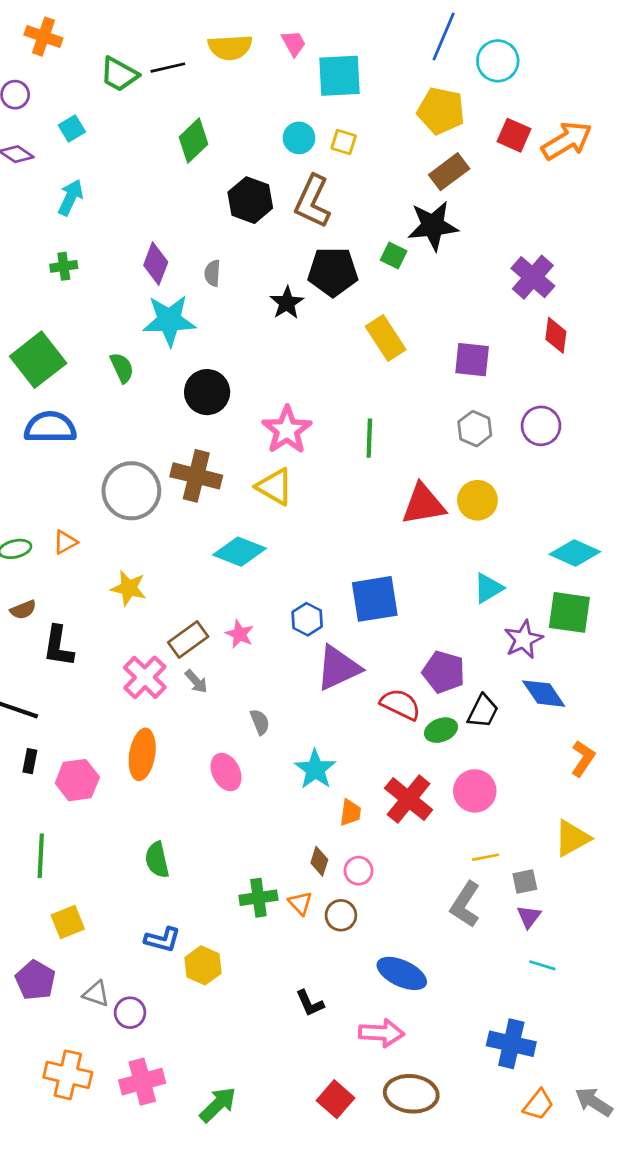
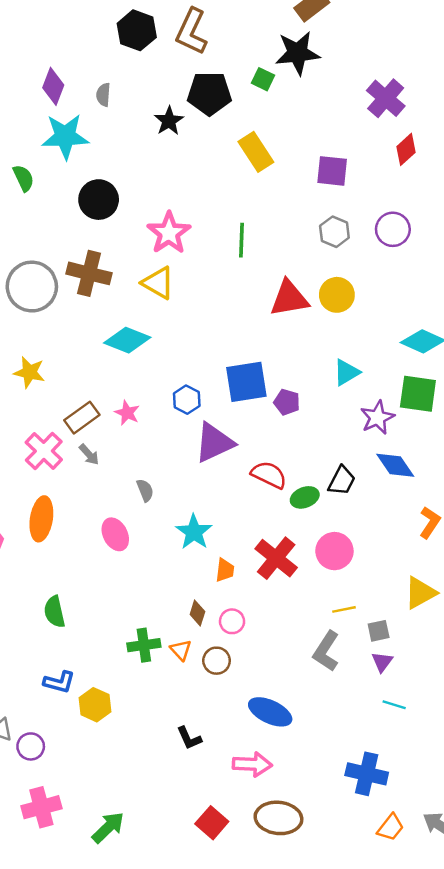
red diamond: (556, 335) -> (406, 149), turned 40
purple pentagon: (444, 672) -> (287, 402), moved, size x0.7

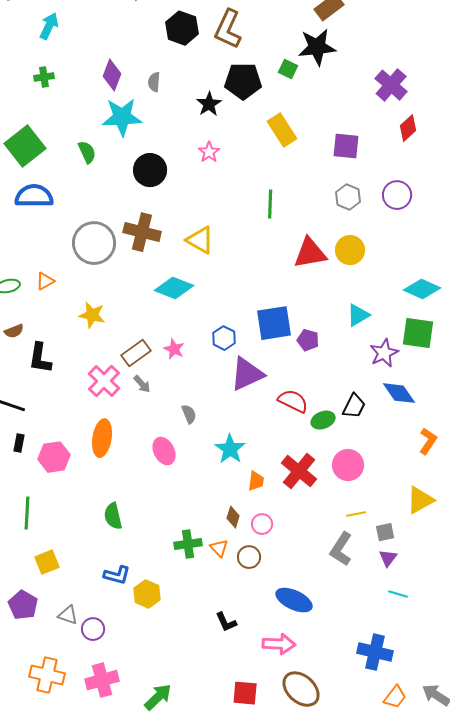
pink star: (169, 233) -> (209, 152), moved, size x0.6
brown ellipse: (278, 818) -> (301, 689), turned 36
red square: (212, 823) -> (245, 693), turned -36

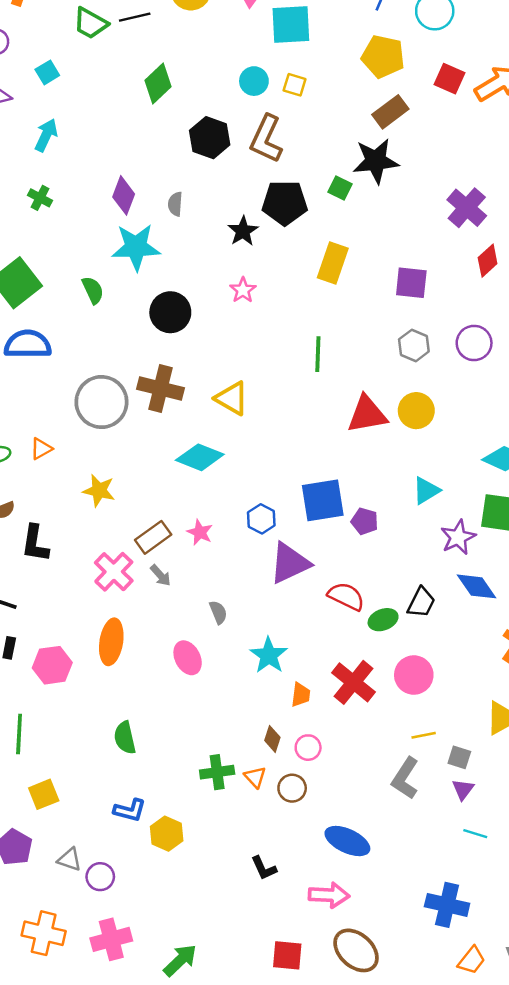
green cross: (44, 77) -> (40, 198), turned 36
yellow rectangle: (282, 130) -> (333, 263), turned 52
gray square: (385, 532) -> (459, 757), turned 30

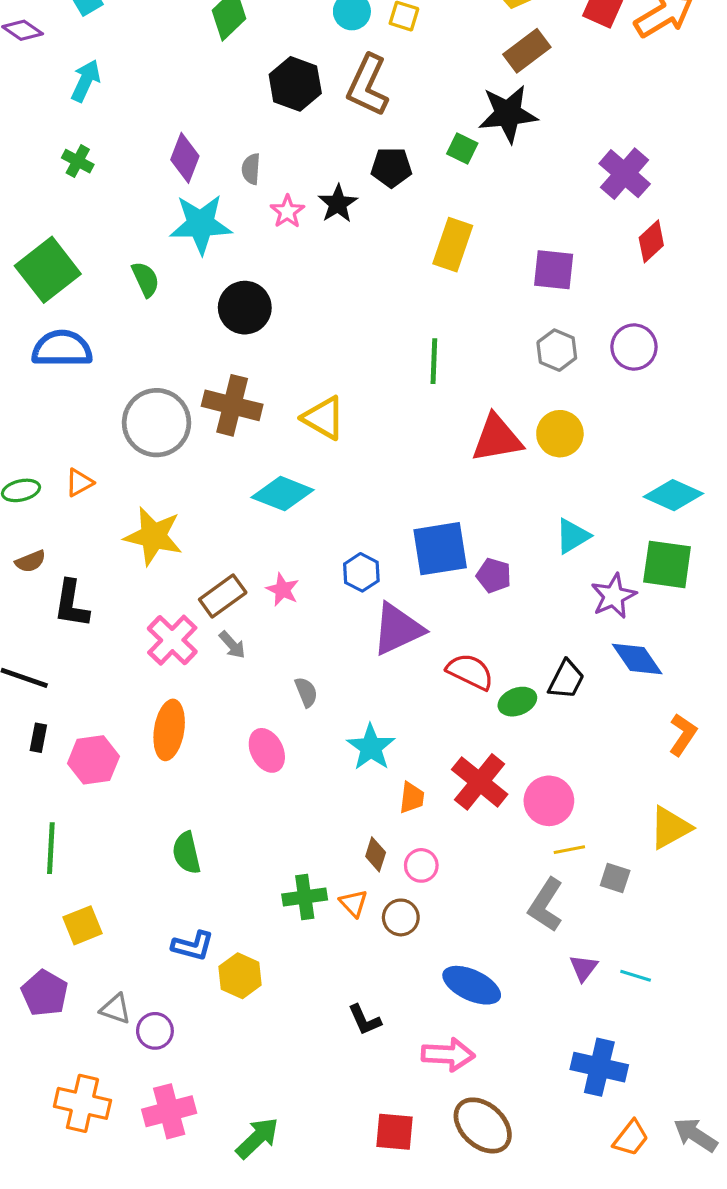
black pentagon: (285, 203) -> (391, 167), size x0.7
pink star: (243, 290) -> (287, 211), moved
yellow star: (99, 491) -> (153, 536), size x1.4
pink circle: (414, 675) -> (549, 801), moved
purple triangle: (463, 789) -> (584, 968), moved

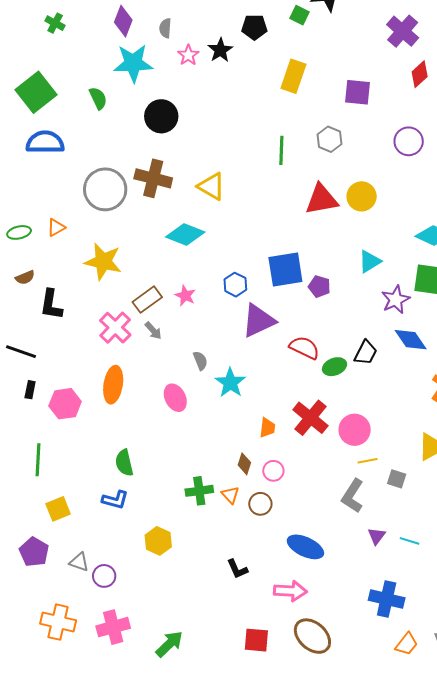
gray hexagon: (557, 350) -> (329, 139), moved
cyan star: (371, 747) -> (230, 383), moved
blue L-shape: (193, 946) -> (115, 500), moved

